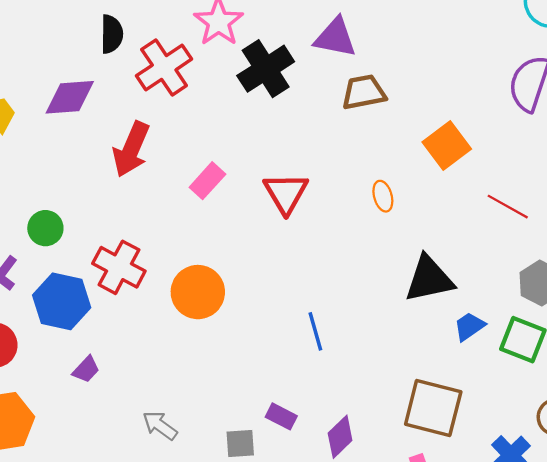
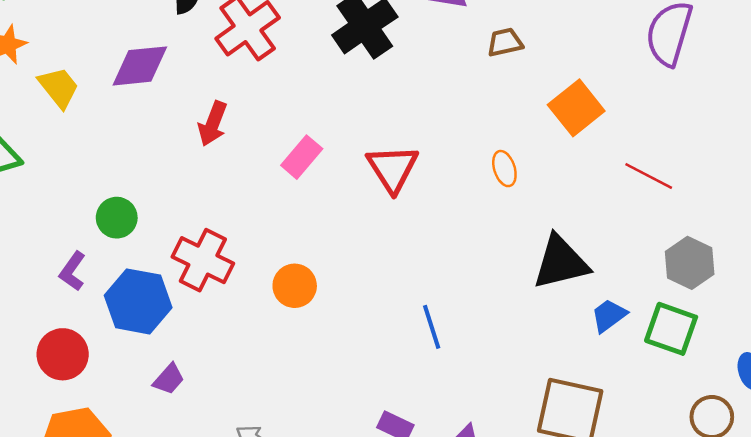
brown trapezoid: (364, 92) -> (505, 42), moved, size x0.7
red arrow: (131, 149) -> (213, 124), size x0.7
orange circle: (198, 292) -> (295, 286), size x0.7

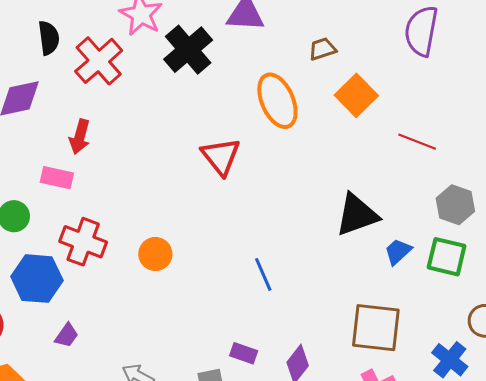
brown trapezoid: (505, 42) -> (322, 49), moved
pink rectangle: (302, 157) -> (57, 178), moved, turned 68
orange ellipse: (504, 169) -> (277, 101), moved, size x2.0

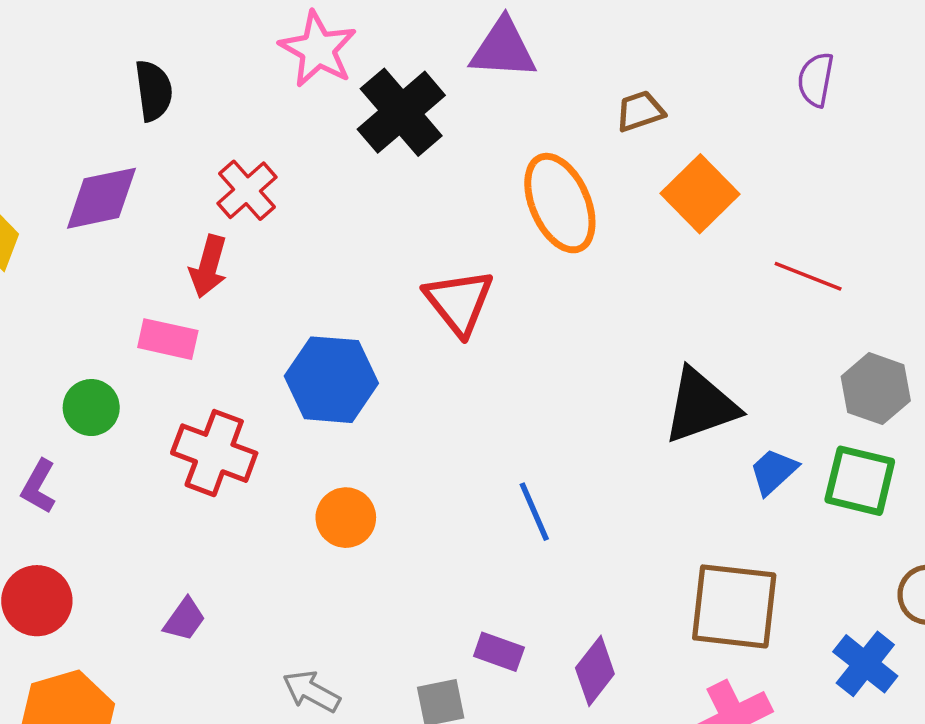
purple semicircle: (421, 31) -> (816, 80), size x0.6
red cross: (99, 61) -> (247, 190), moved, size x0.7
orange circle: (155, 254) -> (346, 518), moved
blue hexagon: (37, 279) -> (331, 380), moved

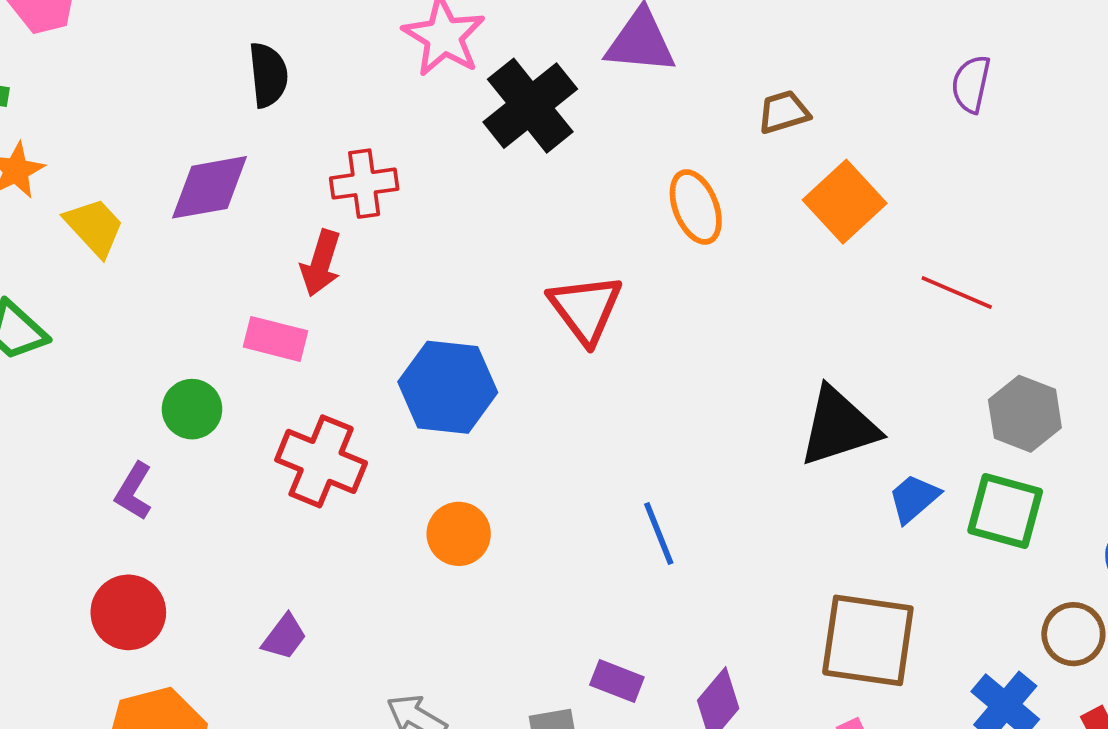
red cross: (247, 190) -> (364, 184), turned 32
orange ellipse: (560, 203) -> (696, 207), size x0.7

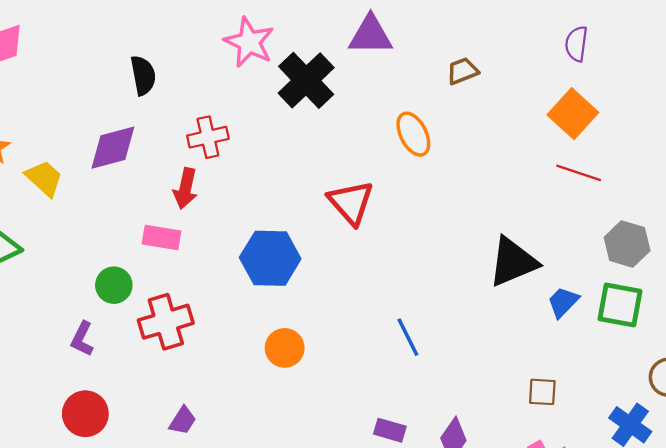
orange square: (845, 202) -> (573, 114), moved
red cross: (321, 461) -> (166, 322), moved, turned -34
brown square: (868, 640) -> (542, 392), size x0.5

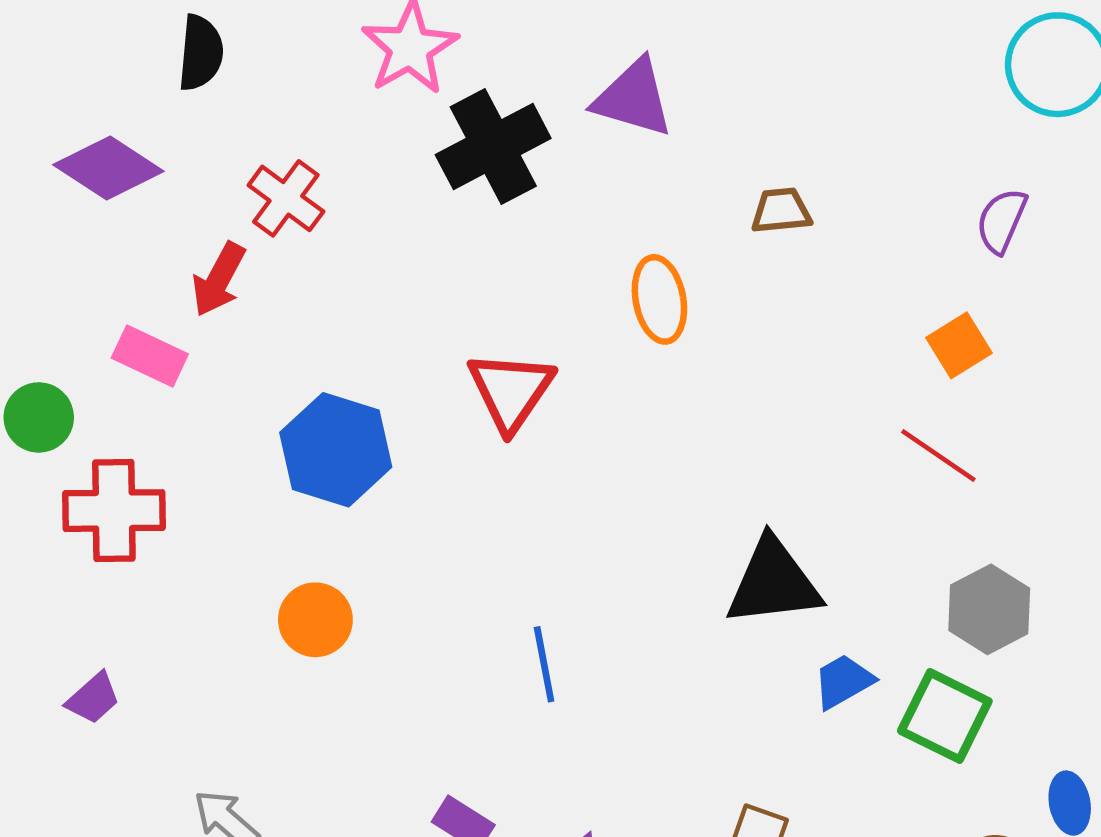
orange square: (573, 114) -> (959, 345), size x0.7
red cross: (208, 137) -> (286, 198), turned 33
purple diamond: (113, 148) -> (108, 168), turned 32

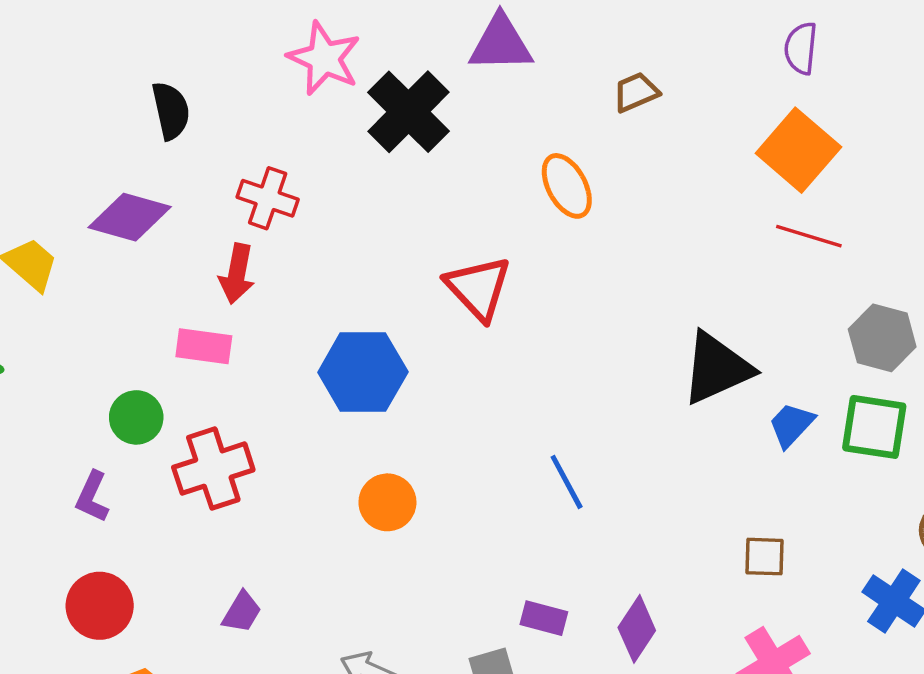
orange square: (959, 345) -> (798, 150), size x1.6

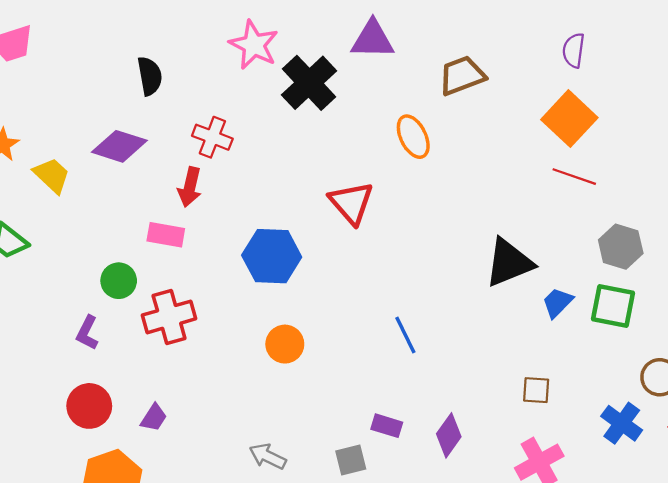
brown trapezoid: (636, 92) -> (462, 76), size x1.5
purple trapezoid: (242, 612) -> (154, 418), moved

